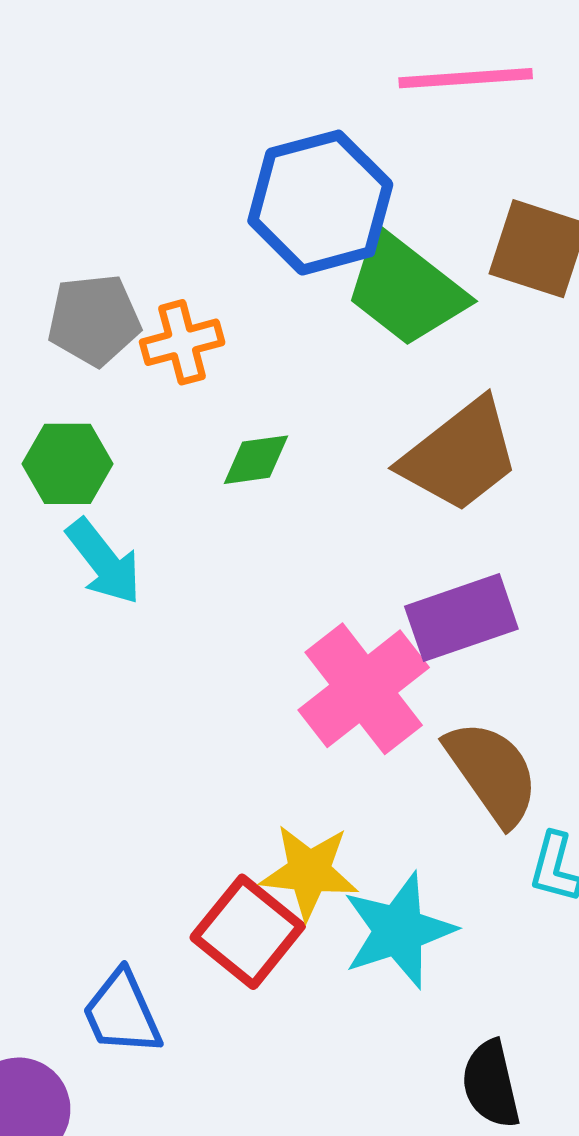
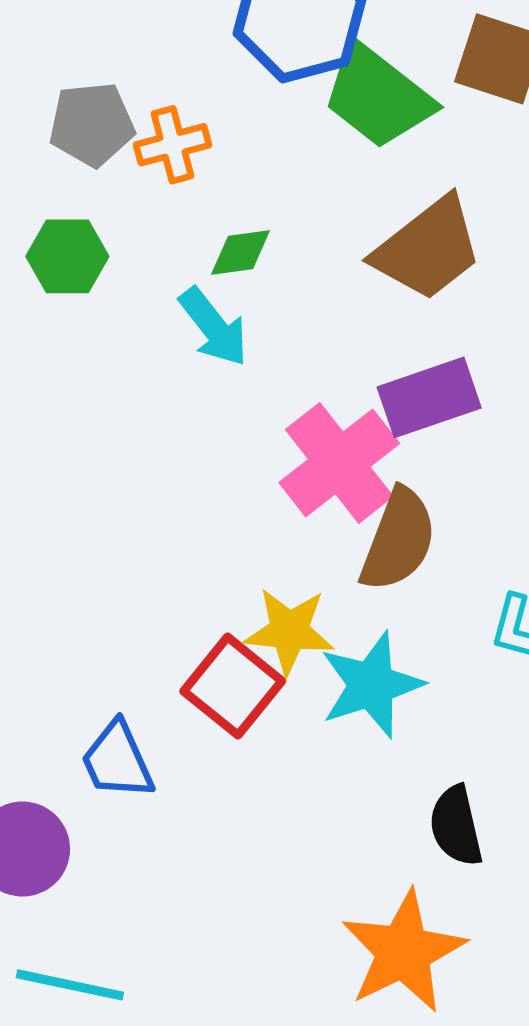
cyan arrow: (104, 562) -> (214, 327), moved
brown semicircle: (492, 773) -> (398, 540), moved, turned 56

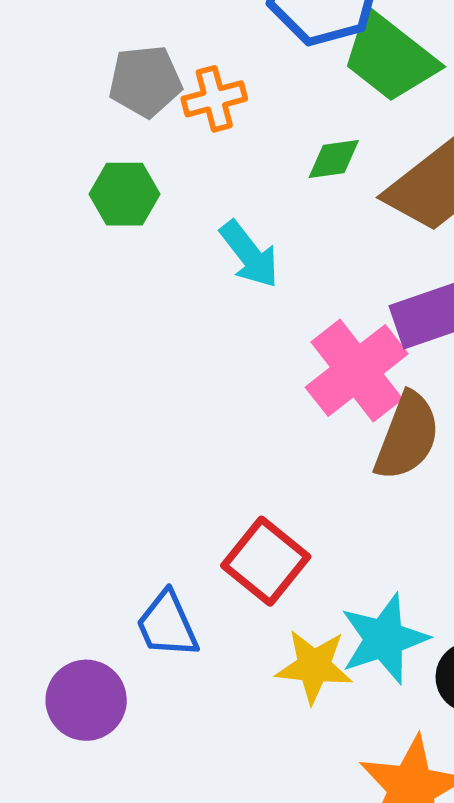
green diamond: (241, 253) -> (334, 159), moved
yellow star: (289, 631) -> (314, 666), moved
cyan star: (371, 685) -> (384, 639), moved

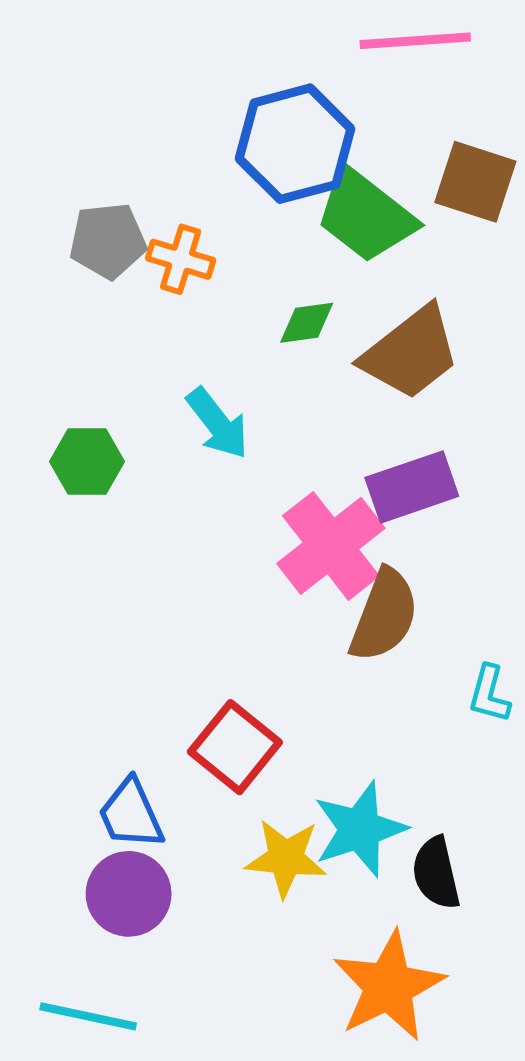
orange cross: (214, 99) -> (181, 259), turned 32
green hexagon: (124, 194) -> (87, 462), moved
purple circle: (86, 700) -> (129, 894), moved

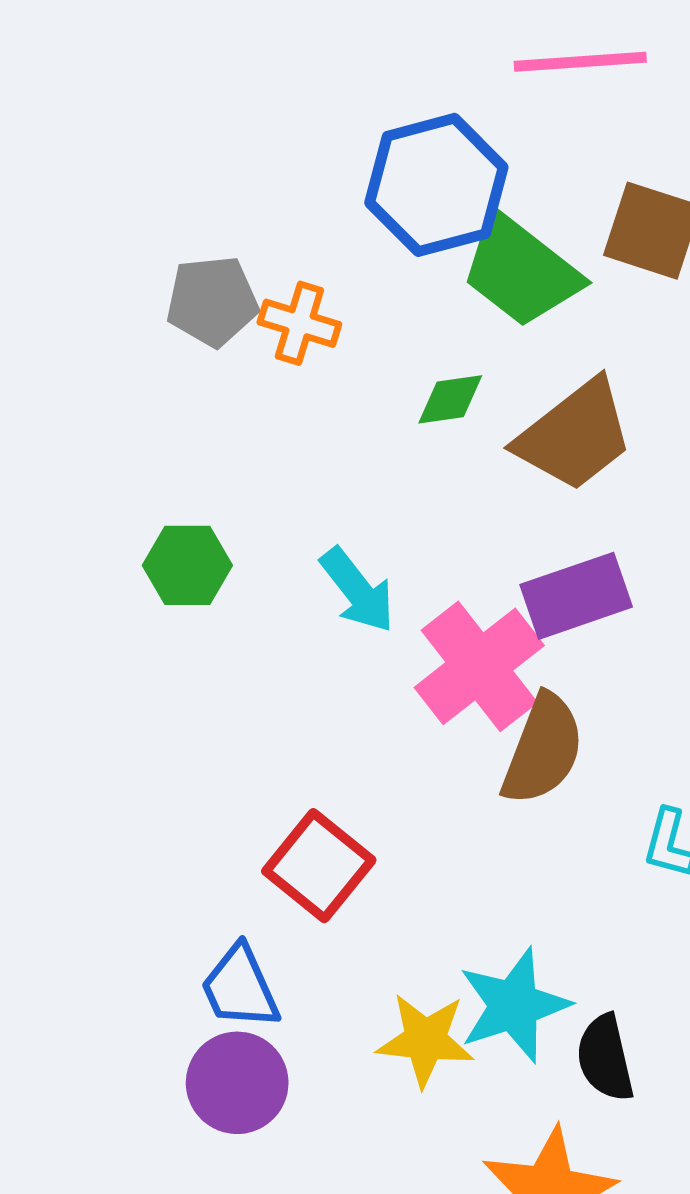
cyan arrow: (218, 423) -> (358, 590), moved
red square: (235, 747) -> (319, 866), moved

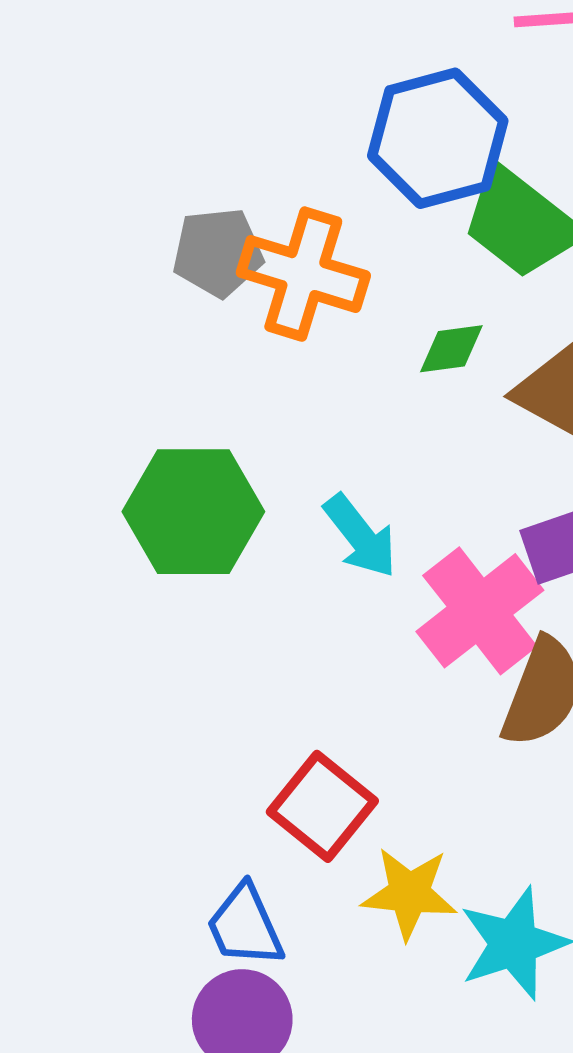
orange cross: (299, 323) -> (303, 274), size x1.6
green hexagon: (187, 565) -> (193, 512), size x1.6
yellow star: (425, 1040) -> (409, 893), moved

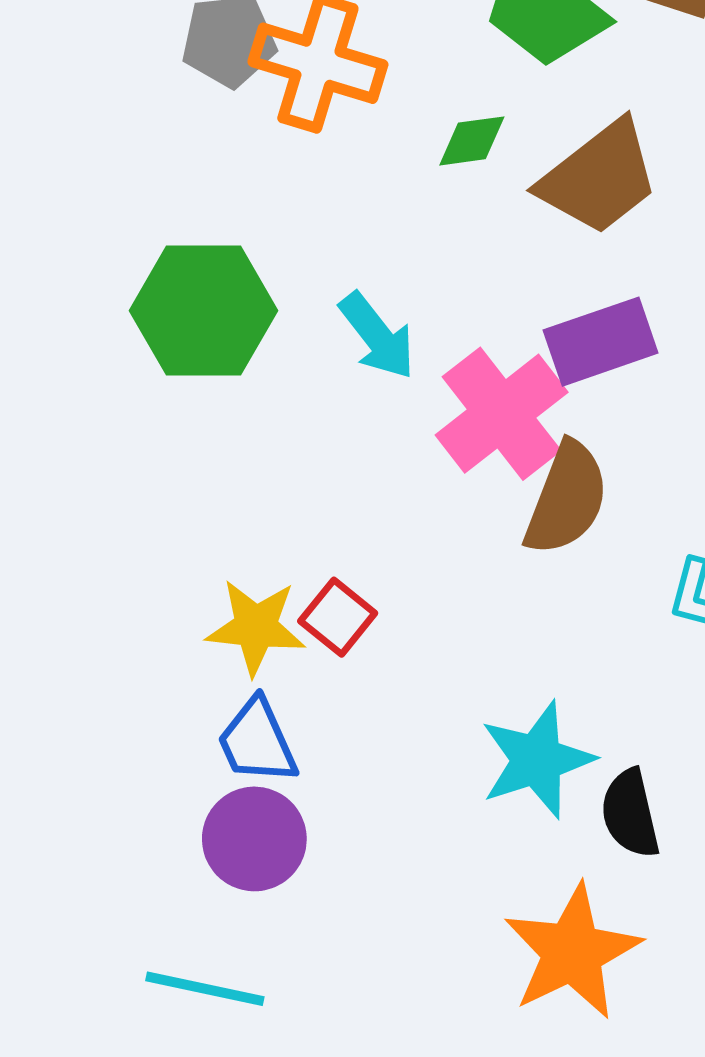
red square: (322, 806) -> (338, 617), size x0.7
yellow star: (409, 893) -> (256, 627), moved

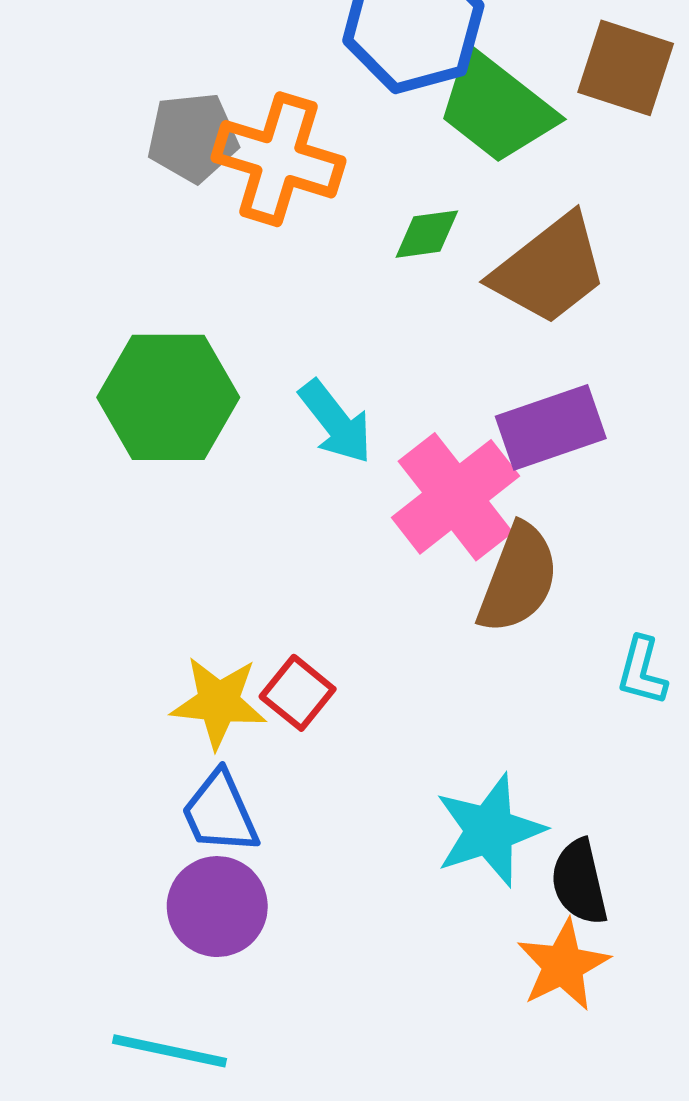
orange star: (572, 952) -> (563, 965), moved, size x0.7

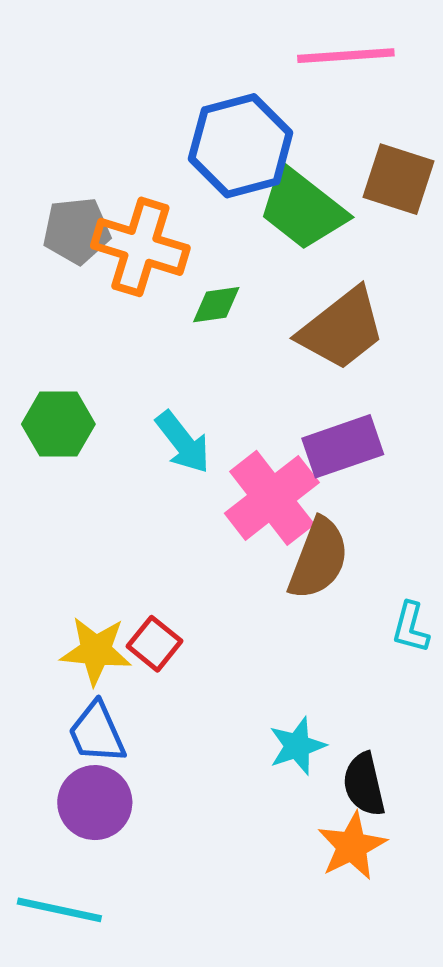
green diamond: (427, 234) -> (216, 305), moved
green hexagon: (168, 397) -> (58, 424), size x0.7
cyan star: (489, 830) -> (297, 746), size x0.7

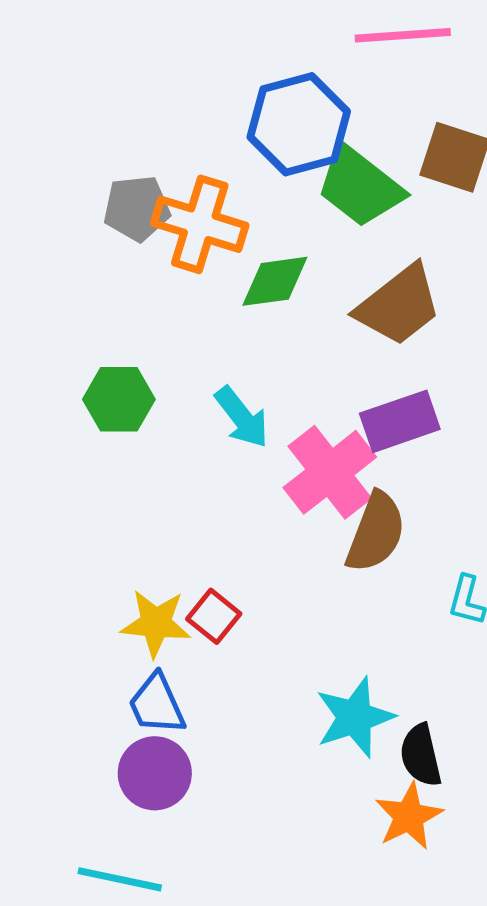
green diamond: (216, 305) -> (275, 281), size x1.4
cyan star: (297, 746) -> (355, 717), size x1.4

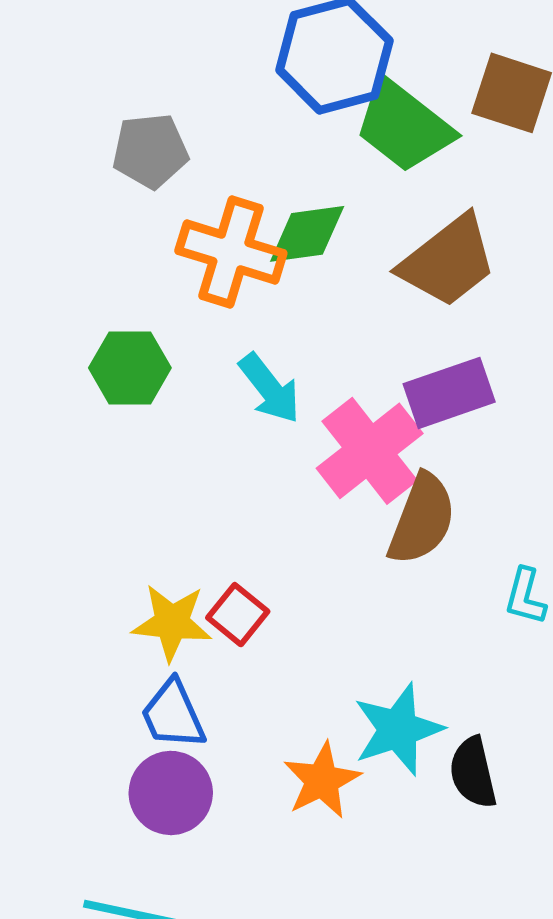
orange cross: (200, 224) -> (231, 252), moved
orange star: (409, 816) -> (322, 780), moved

